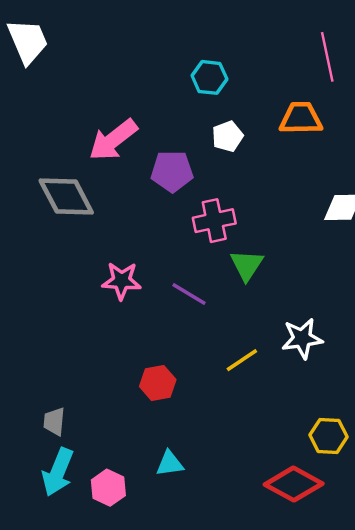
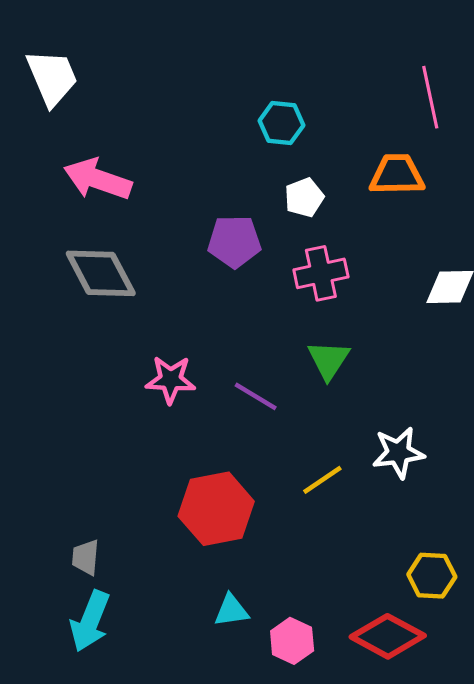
pink arrow: (113, 140) -> (98, 179), moved, turned 57
pink cross: (214, 221) -> (321, 273), moved
red hexagon: (158, 383) -> (216, 509), size x1.6
pink hexagon: (108, 488) -> (292, 641), moved

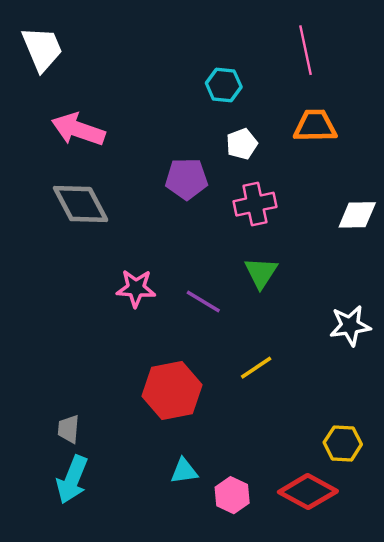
pink line: (430, 97) -> (306, 50), moved
white star: (398, 453) -> (350, 326), moved

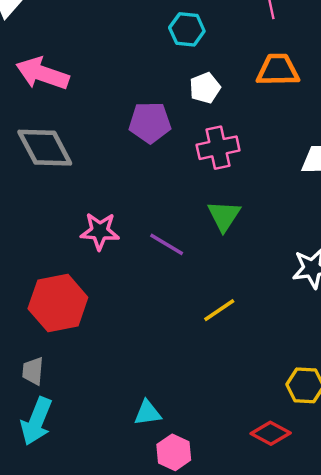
red hexagon: (172, 390) -> (58, 303), moved
red diamond: (308, 492) -> (271, 433), size x0.7
pink hexagon: (232, 495) -> (174, 452), moved

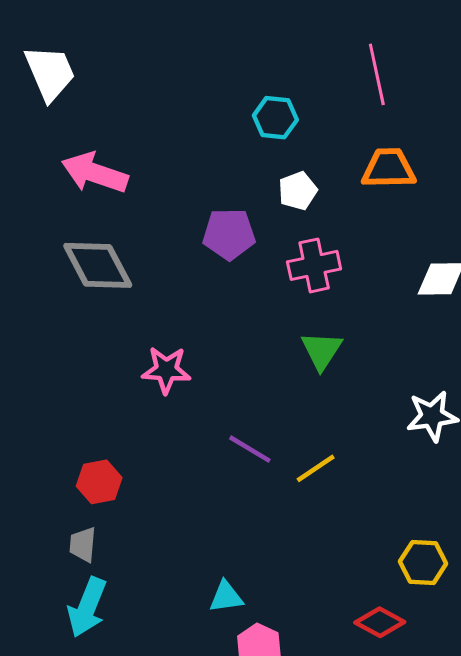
purple line: (167, 244) -> (250, 449), moved
red hexagon: (58, 303) -> (99, 482), moved, size x0.6

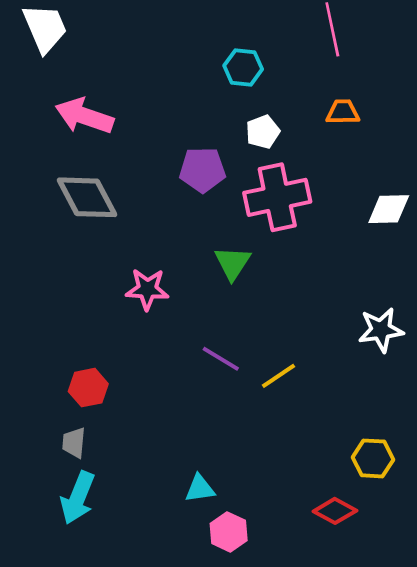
orange trapezoid: (389, 168) -> (343, 112), size x0.7
pink cross: (314, 265) -> (277, 197), size x1.4
green triangle: (322, 351) -> (233, 263), moved

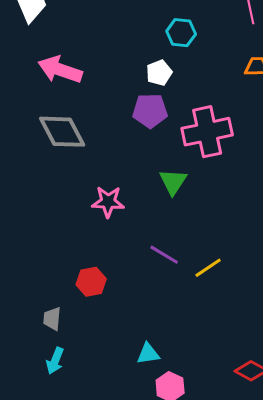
white pentagon: (263, 132) -> (159, 73), moved
red hexagon: (88, 388) -> (91, 282), moved
cyan arrow: (78, 498) -> (55, 361), size x0.7

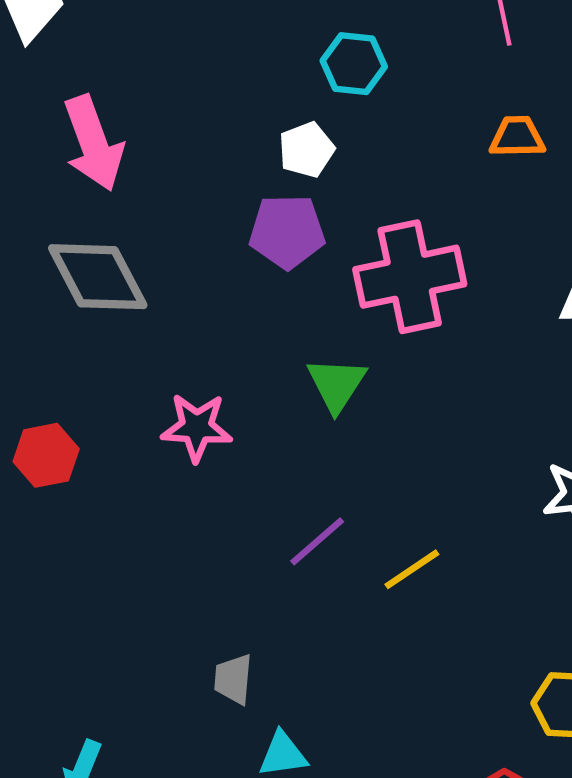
pink arrow: (60, 70) -> (93, 143), turned -129
purple line: (164, 255) -> (317, 541), turned -72
red hexagon: (91, 282) -> (46, 455), moved
gray trapezoid: (52, 319) -> (233, 679), moved

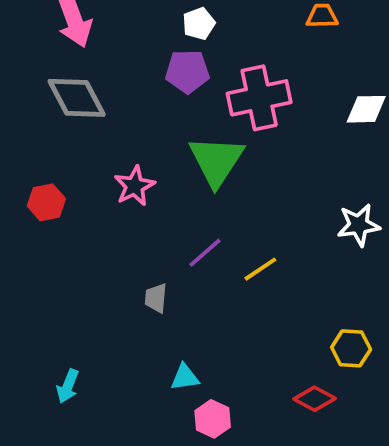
green triangle: (337, 384) -> (216, 161), size x1.6
pink star: (197, 427) -> (134, 186), turned -30
gray trapezoid: (233, 679) -> (156, 298), moved

